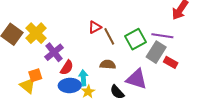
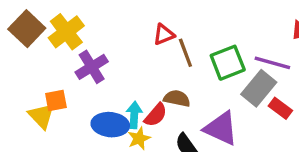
red semicircle: (67, 68) -> (156, 115), moved

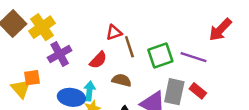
gray rectangle: (259, 88) -> (174, 92), moved, turned -30
red semicircle: (156, 115) -> (98, 60), moved

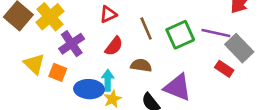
red triangle: (114, 32) -> (108, 14), moved
orange square: (32, 78) -> (58, 72), moved, turned 35
yellow triangle: (21, 89) -> (34, 64), moved
gray rectangle: (174, 92) -> (239, 48), moved, turned -50

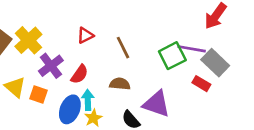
green square: (180, 35) -> (172, 56), moved
red semicircle: (114, 46) -> (80, 74), moved
blue ellipse: (89, 89) -> (70, 109), turned -68

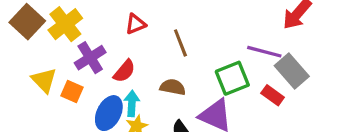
green square: (172, 56) -> (232, 78), moved

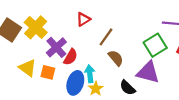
brown line: (180, 43) -> (106, 37), moved, turned 66
red semicircle: (124, 71) -> (71, 57), moved
brown semicircle: (173, 87) -> (116, 58), turned 49

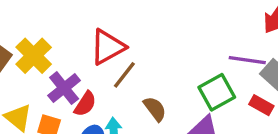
red triangle: (83, 19) -> (108, 47), size x1.6
brown line: (106, 37) -> (124, 75), moved

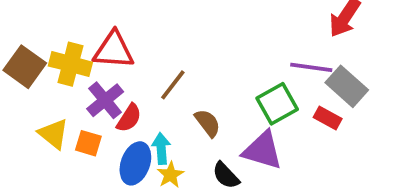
red triangle: (108, 47) -> (114, 50), moved, turned 33
yellow cross: (34, 56) -> (70, 64), turned -30

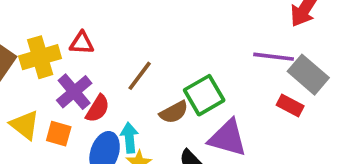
red triangle: (114, 50) -> (82, 43), size x0.6
yellow cross: (70, 64) -> (40, 57), turned -30
green square: (277, 104) -> (204, 95), moved
brown semicircle: (208, 123) -> (174, 112), turned 100

